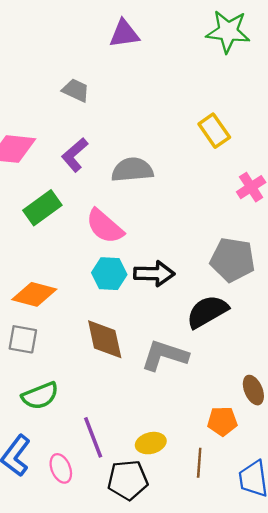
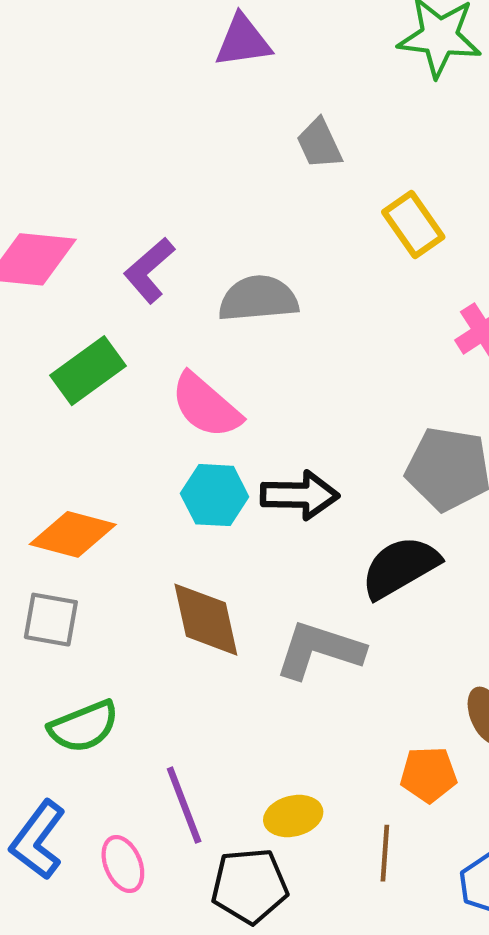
gray trapezoid: (76, 90) -> (319, 144), moved, turned -140

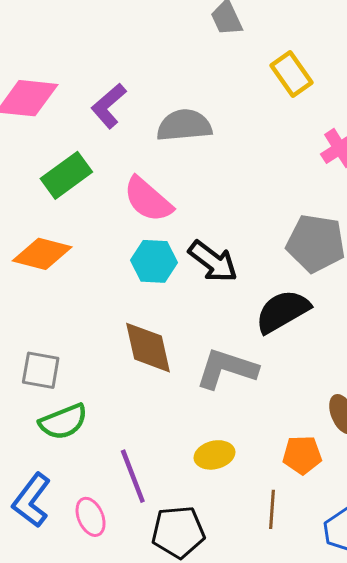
black arrow: (300, 495) -> (213, 261), turned 36
orange diamond: (73, 534) -> (42, 254), moved
gray square: (51, 620) -> (41, 370), moved
yellow ellipse: (293, 816) -> (214, 455), moved

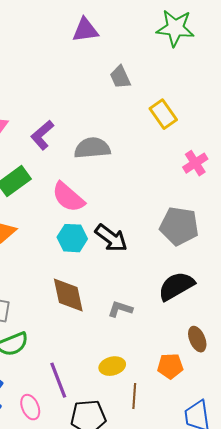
black semicircle: (283, 311) -> (176, 286), moved
gray L-shape: (227, 369) -> (120, 309), size x0.6
brown line: (272, 509) -> (134, 396), moved

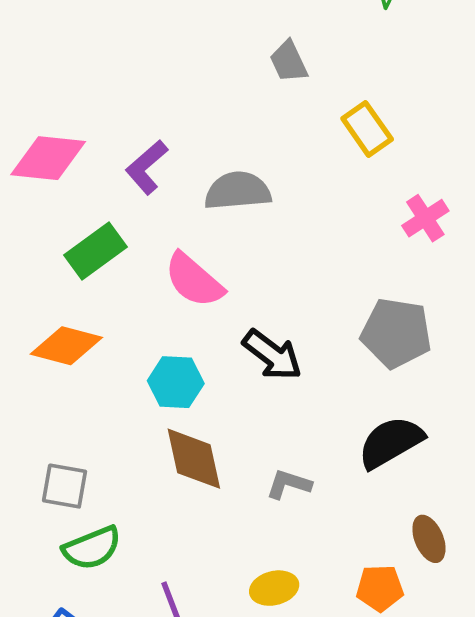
cyan hexagon: (72, 238) -> (176, 382), moved

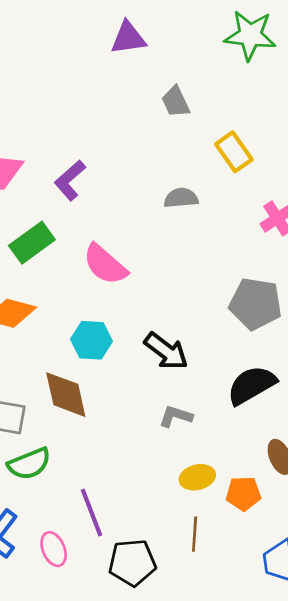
gray semicircle: (238, 191) -> (181, 198), moved, size x0.7
black arrow: (272, 355) -> (166, 351), moved
brown diamond: (194, 459) -> (66, 395), moved
yellow ellipse: (274, 588) -> (197, 477), moved

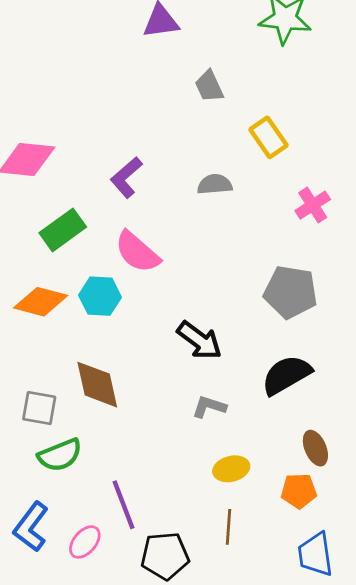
purple L-shape: (70, 180) -> (126, 177), moved
cyan hexagon: (92, 340) -> (100, 296), moved
orange pentagon: (243, 494) -> (299, 491), moved
pink ellipse: (54, 549) -> (85, 542), turned 64

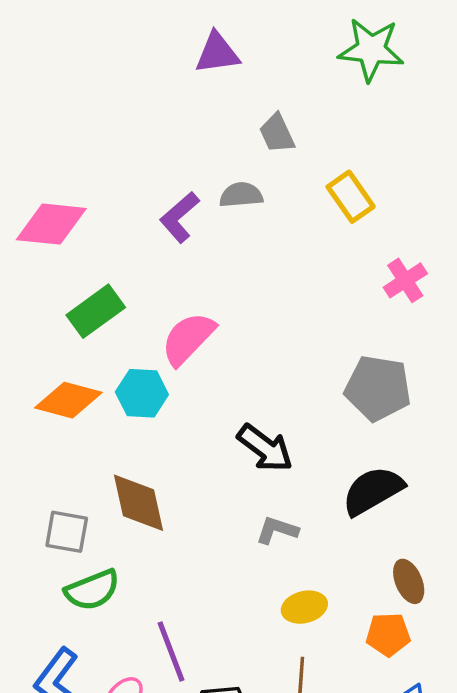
purple L-shape: (126, 177) -> (180, 217), moved
gray semicircle: (215, 184) -> (241, 195), moved
pink semicircle: (137, 252) -> (188, 339), turned 93

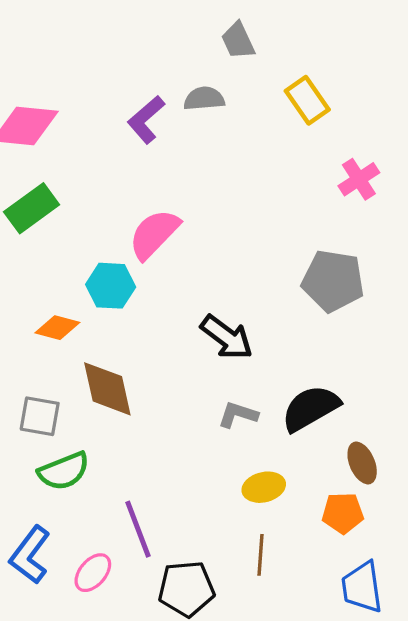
green rectangle: (96, 311) -> (32, 208), moved
orange diamond: (68, 400) -> (57, 328), moved, size x0.7
black semicircle: (373, 491) -> (310, 408), moved

